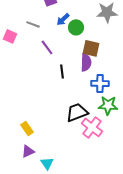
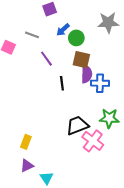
brown square: (91, 48) -> (81, 60), moved
blue cross: (100, 83) -> (100, 83), moved
yellow rectangle: (27, 128) -> (26, 142), turned 56

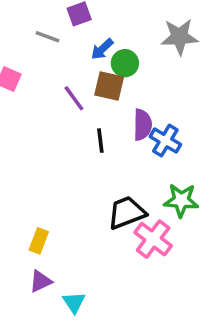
gray line: (32, 35) -> (48, 37), moved
brown square: (81, 60) -> (109, 86), moved
blue cross: (100, 83) -> (165, 141), turned 30

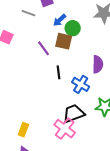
purple semicircle: (143, 125) -> (98, 64), moved
blue cross: (165, 141) -> (81, 84), moved
pink cross: (153, 239) -> (65, 129), moved

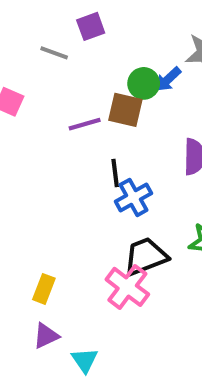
blue arrow: (60, 20) -> (168, 79), moved
purple line: (44, 48) -> (85, 124), turned -70
blue cross: (81, 84) -> (133, 197), moved, turned 30

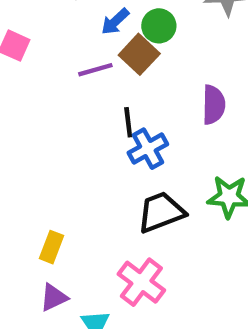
blue arrow: (168, 79) -> (115, 22), moved
brown square: (125, 110) -> (139, 54), turned 30
pink cross: (127, 287) -> (141, 282), moved

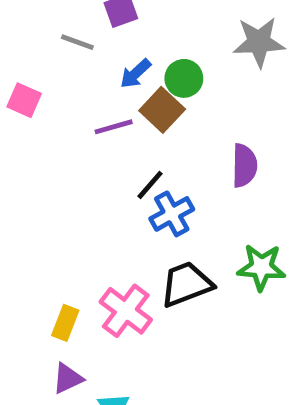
black line: (128, 122) -> (150, 185), turned 48
pink cross: (141, 282) -> (126, 311), moved

